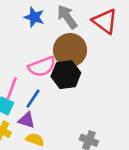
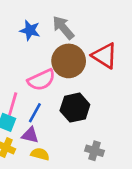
red triangle: (105, 21) -> (105, 56), moved
black hexagon: (66, 75) -> (75, 108), moved

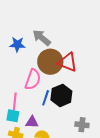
red triangle: (105, 56) -> (68, 62), moved
pink semicircle: (41, 80) -> (33, 80), turned -35
blue line: (35, 113) -> (46, 98), moved

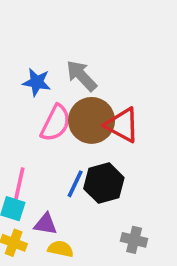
pink semicircle: (33, 80) -> (56, 123), moved

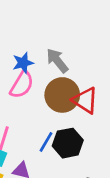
blue star: (37, 82) -> (23, 63), turned -30
pink semicircle: (56, 123) -> (22, 85), moved

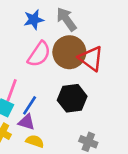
pink semicircle: (22, 85) -> (39, 54), moved
blue line: (46, 142) -> (30, 105), moved

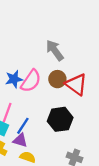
blue star: (34, 20) -> (14, 79), moved
brown circle: (69, 52) -> (57, 79), size x0.6

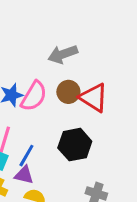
gray arrow: (55, 50) -> (63, 54), turned -70

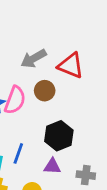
red triangle: (94, 98) -> (71, 66), moved
purple triangle: (24, 175) -> (52, 166), moved

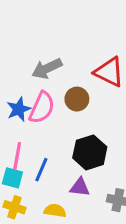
gray arrow: (34, 59) -> (47, 69), moved

